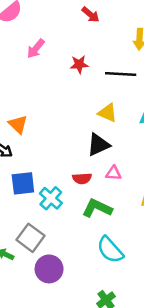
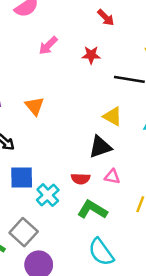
red star: (79, 64) -> (91, 55), moved
orange triangle: (18, 124) -> (35, 106), moved

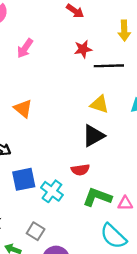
red star: (91, 55) -> (83, 49), moved
pink triangle: (112, 177) -> (125, 203), moved
gray square: (24, 232) -> (36, 231), size x0.7

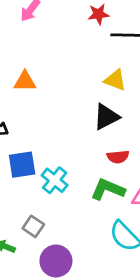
orange triangle: (23, 109) -> (25, 81), turned -42
red semicircle: (80, 170) -> (118, 157), moved

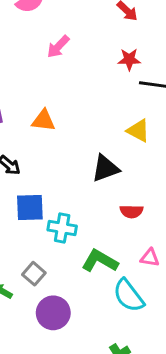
black triangle: (106, 117) -> (105, 168), moved
cyan cross: (55, 180) -> (62, 228), turned -36
green L-shape: (108, 189) -> (100, 261), moved

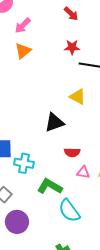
pink arrow: (58, 47) -> (23, 26), moved
orange triangle: (43, 120) -> (23, 51), moved, turned -48
pink triangle: (150, 258) -> (83, 172), moved

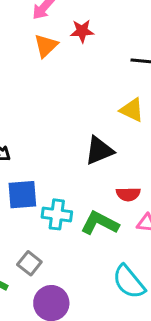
red star: (72, 47) -> (82, 31), moved
green L-shape: (50, 186) -> (100, 223), moved

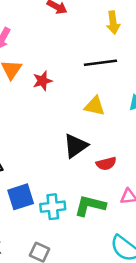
red star: (82, 31) -> (42, 81), moved
red semicircle: (128, 194) -> (106, 164), moved

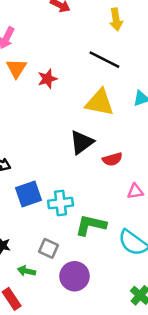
black line: (100, 63) -> (104, 60), turned 36
yellow triangle: (95, 106) -> (100, 102), size x1.4
green L-shape: (90, 206) -> (91, 225), moved

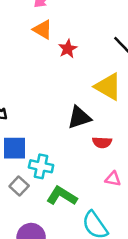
orange triangle: (16, 68) -> (43, 29), turned -50
red star: (47, 79) -> (68, 49), turned -30
gray square: (48, 248) -> (19, 186), moved

